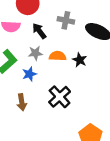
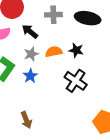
black cross: (60, 97) -> (76, 81), moved
brown arrow: (22, 102) -> (26, 120), moved

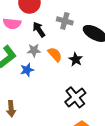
orange semicircle: (54, 52) -> (55, 54), turned 42
black cross: (76, 81) -> (75, 97), moved

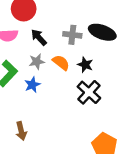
gray cross: (65, 21) -> (72, 35), moved
black cross: (75, 97) -> (89, 92), moved

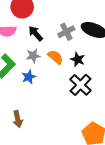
gray cross: (72, 35) -> (66, 32), turned -35

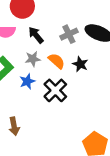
black cross: (81, 85) -> (55, 90), moved

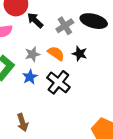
black arrow: (36, 35) -> (35, 20), moved

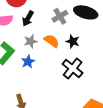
black arrow: (35, 20) -> (28, 18), moved, turned -105
black cross: (58, 82) -> (73, 68), moved

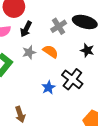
black star: (73, 41) -> (87, 50), moved
blue star: (28, 62) -> (48, 87), moved

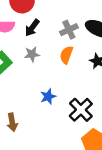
orange semicircle: (50, 52) -> (66, 55), moved, turned -112
black cross: (72, 79) -> (81, 110), moved

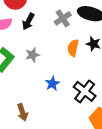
gray star: (32, 54) -> (32, 55), moved
orange semicircle: (66, 55) -> (73, 48), moved

